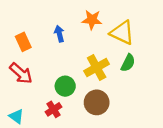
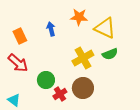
green semicircle: (128, 63) -> (110, 54), turned 42
green circle: (65, 86) -> (46, 80), moved
red cross: (54, 109) -> (60, 94), moved

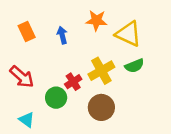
orange rectangle: (20, 36) -> (27, 31), moved
red cross: (60, 94) -> (73, 82), moved
cyan triangle: (14, 100) -> (27, 120), moved

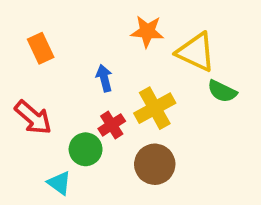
blue arrow: (62, 35) -> (104, 78), moved
green semicircle: (134, 66) -> (222, 91), moved, turned 48
cyan triangle: (27, 120) -> (59, 183), moved

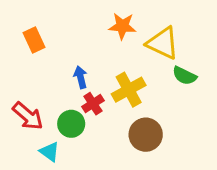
blue arrow: (104, 78) -> (81, 77), moved
red arrow: (33, 117) -> (28, 116), moved
brown circle: (155, 164) -> (146, 135), moved

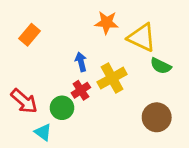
orange rectangle: (34, 40) -> (30, 35), turned 65
blue arrow: (81, 77) -> (81, 62), moved
brown circle: (146, 135) -> (157, 117), moved

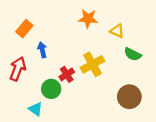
yellow triangle: (142, 37) -> (117, 31), size x0.6
blue arrow: (81, 62) -> (42, 50), moved
red arrow: (24, 101) -> (18, 69), moved, turned -110

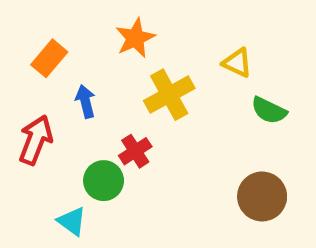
orange star: (88, 19) -> (135, 38), moved, turned -30
yellow cross: (92, 64) -> (169, 95), moved

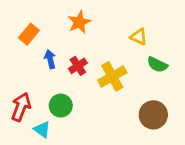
yellow cross: (169, 95) -> (112, 76), moved
red arrow: (36, 140) -> (21, 107), moved
red cross: (135, 151) -> (78, 66), moved

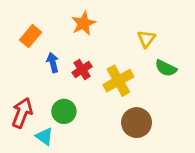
yellow triangle: (139, 37) -> (146, 39), turned 42
brown circle: (153, 115) -> (137, 123), moved

